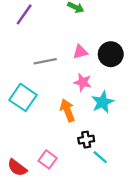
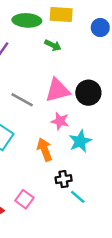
pink triangle: (80, 52) -> (58, 90), size x1.6
gray line: (45, 61) -> (22, 100), turned 40

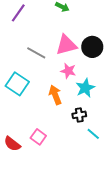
black cross: (64, 179) -> (79, 115), moved
cyan line: (78, 197) -> (93, 134), moved

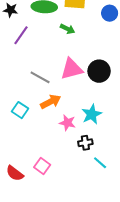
pink star: (68, 71) -> (67, 123), moved
cyan square: (17, 84) -> (20, 110), size x0.7
orange arrow: (55, 95) -> (51, 102), moved, turned 84

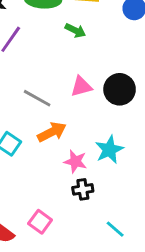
pink triangle: (72, 69) -> (81, 86), size x0.7
black cross: (85, 143) -> (83, 189), moved
cyan line: (100, 163) -> (115, 229), moved

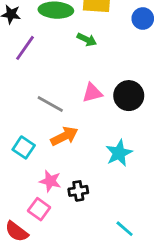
pink star: (75, 161) -> (50, 181), moved
black cross: (83, 189) -> (78, 191), moved
pink square: (40, 222) -> (39, 209), moved

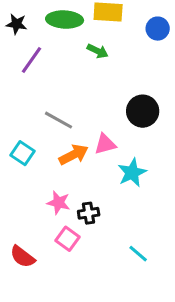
pink triangle: (92, 93) -> (105, 144), moved
cyan square: (24, 147) -> (23, 153), moved
pink square: (39, 209) -> (68, 239), moved

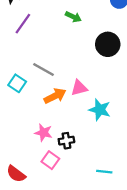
black circle: (143, 111) -> (108, 44), moved
cyan square: (23, 153) -> (17, 83), moved
cyan star: (132, 173) -> (100, 110), turned -30
cyan line: (138, 254) -> (104, 172), turned -35

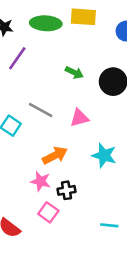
green arrow: (73, 17) -> (74, 73), moved
pink triangle: (79, 88) -> (79, 118), moved
orange arrow: (55, 96) -> (55, 155), moved

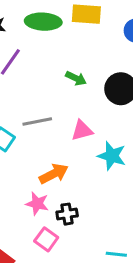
gray line: (41, 110) -> (37, 122), turned -40
cyan star: (104, 155) -> (112, 156), moved

